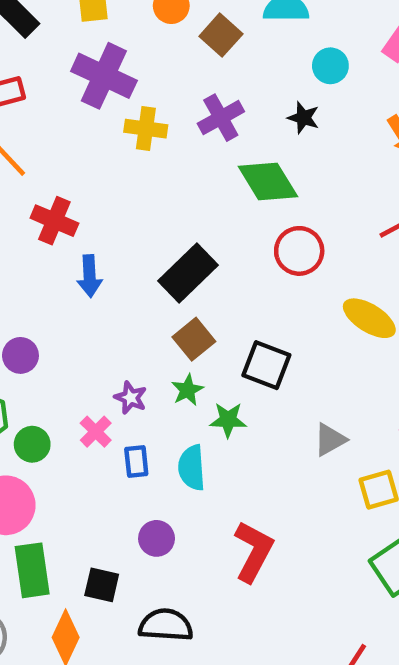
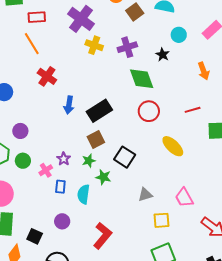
blue arrow: (90, 276) -> (69, 105), moved
green circle: (32, 444) -> (23, 161), moved

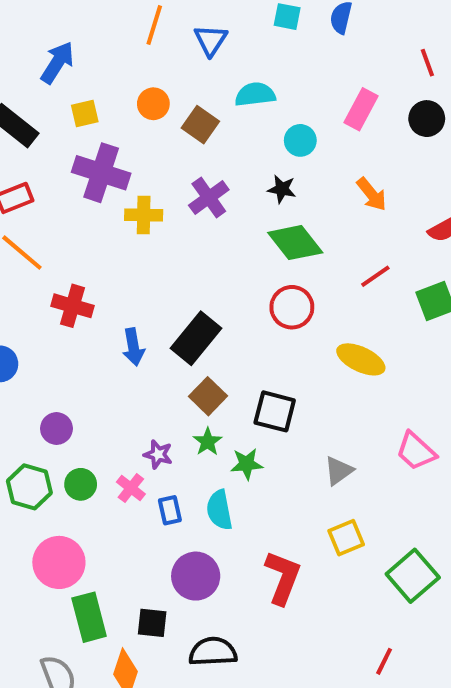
green diamond: (142, 79) -> (295, 243), moved
yellow square: (161, 220) -> (346, 538), moved
purple circle: (62, 221) -> (196, 576), size x1.5

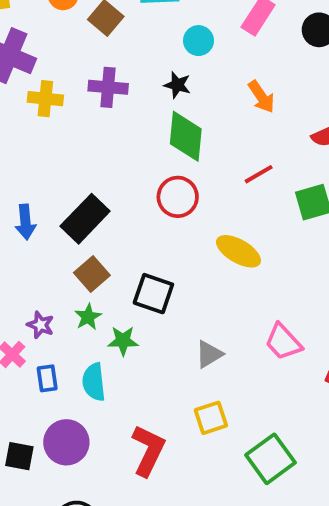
purple cross: (209, 198) -> (108, 87), turned 36
green diamond: (295, 243) -> (186, 136), turned 39
black square: (152, 623) -> (19, 456), moved

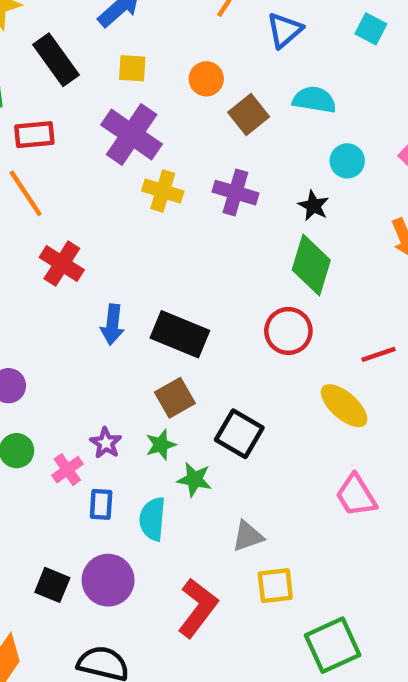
red line: (259, 174) -> (379, 354), moved
black rectangle: (85, 219) -> (180, 334), turned 57
pink trapezoid: (283, 342) -> (356, 495), moved
gray triangle: (209, 354) -> (248, 536), moved

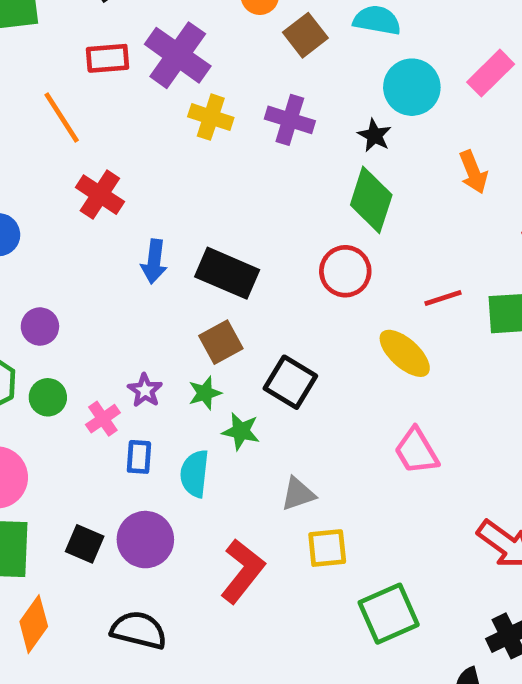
red rectangle: (34, 135) -> (108, 58), moved
cyan circle: (347, 161) -> (412, 87), size x1.5

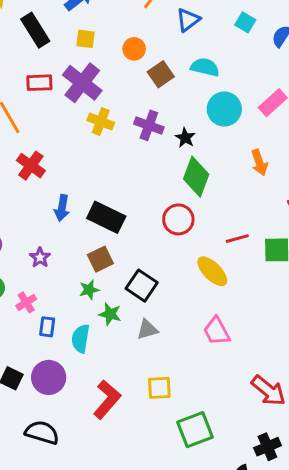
black star: (374, 135) -> (185, 138), moved
purple star: (145, 390) -> (40, 257), moved
gray triangle: (298, 494) -> (147, 329), moved

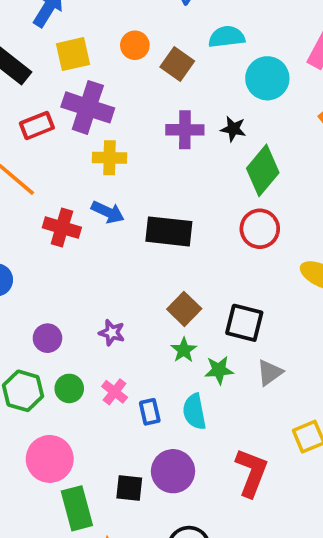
yellow square: (86, 39) -> (73, 54), size x1.4
yellow cross: (101, 122) -> (110, 158), moved
green diamond: (196, 177) -> (263, 170), turned 39
blue arrow: (62, 208) -> (108, 212), moved, turned -55
black rectangle: (106, 217) -> (169, 231), moved

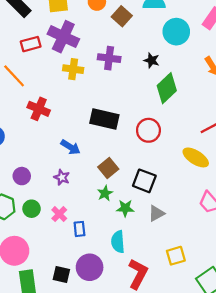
purple cross: (185, 130) -> (109, 58), moved
blue arrow: (108, 212) -> (70, 147), moved
red circle: (260, 229) -> (148, 130), moved
cyan semicircle: (194, 412) -> (118, 242), moved

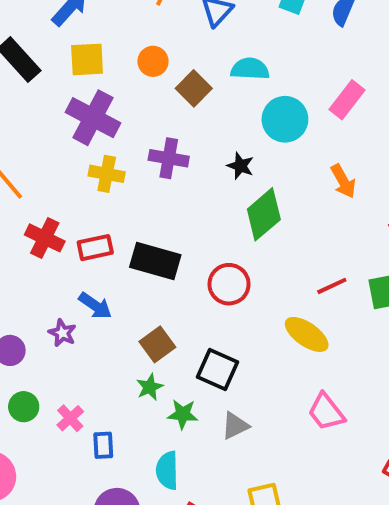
red rectangle: (31, 44) -> (95, 248), moved
purple star: (62, 177) -> (62, 333), moved

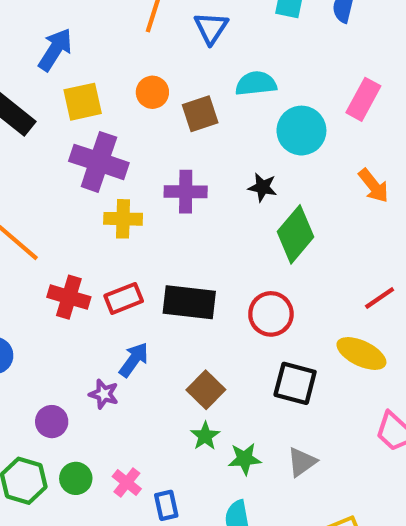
brown square: (194, 88) -> (200, 114), turned 36
blue arrow: (95, 306) -> (134, 360), turned -80
black square: (218, 369) -> (295, 383), moved

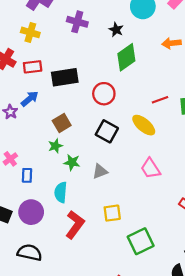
orange arrow: (374, 186) -> (172, 43), turned 108
yellow cross: (123, 219) -> (30, 32), moved
black rectangle: (189, 302) -> (65, 77), turned -30

